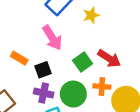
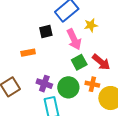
pink arrow: (52, 38) -> (74, 39), moved
orange rectangle: (19, 58) -> (28, 53), turned -48
black square: (43, 70) -> (46, 32), moved

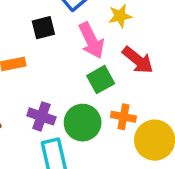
red arrow: (101, 62) -> (138, 60), moved

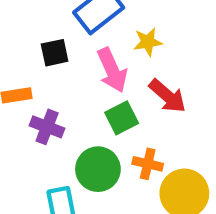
purple cross: (41, 116) -> (47, 127), moved

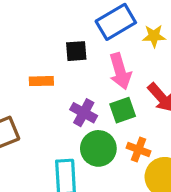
yellow star: (148, 42) -> (154, 36), moved
purple cross: (47, 127) -> (84, 113), moved

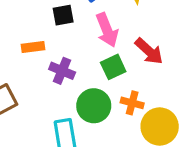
purple cross: (84, 113) -> (62, 71), moved

